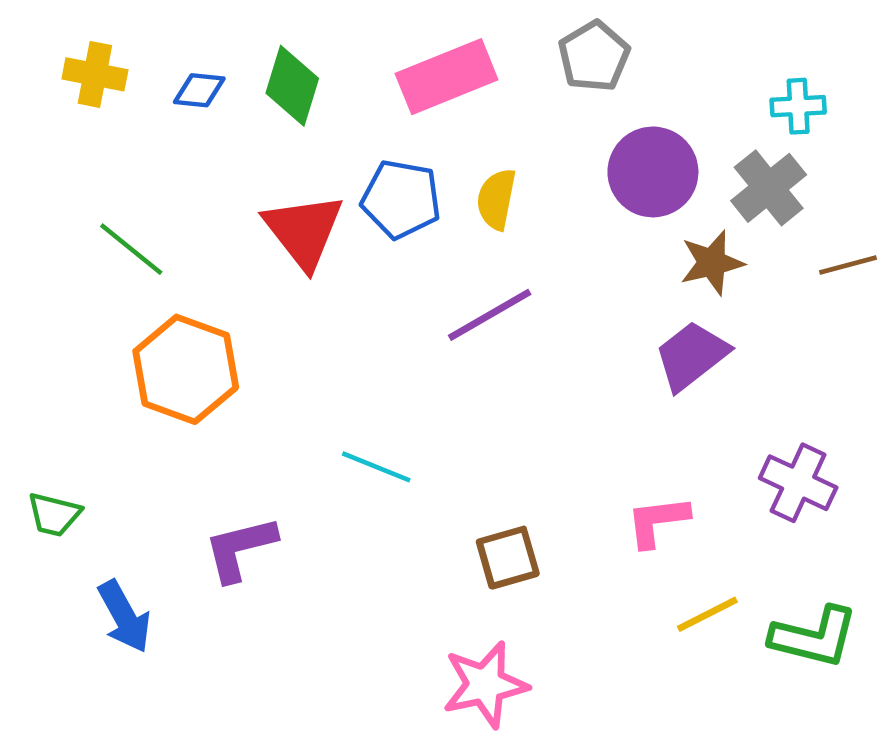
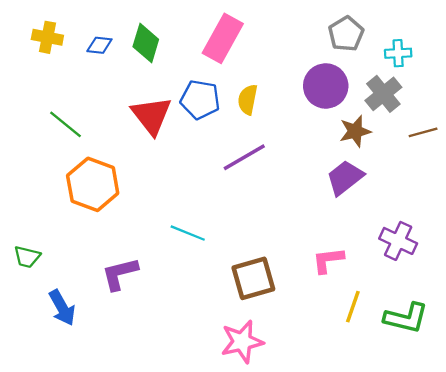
gray pentagon: (594, 56) -> (346, 34), moved
pink rectangle: (447, 77) -> (223, 38), turned -39
brown square: (508, 558) -> (253, 278), size x1.4
yellow line: (707, 614) -> (353, 307), turned -44

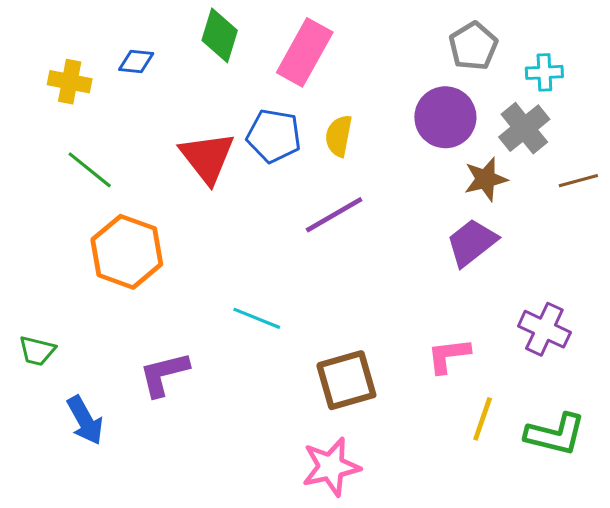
yellow cross: (47, 37) -> (70, 82), moved
green diamond: (146, 43) -> (220, 35), moved

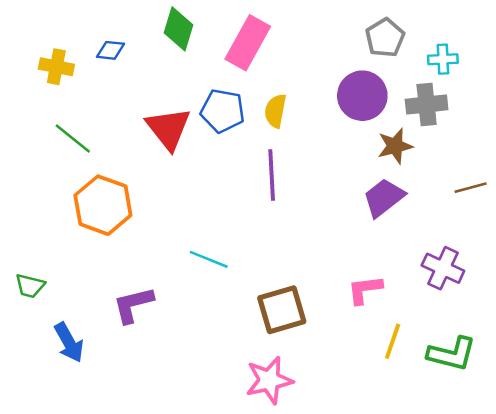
gray cross: (524, 128) -> (427, 104), turned 33
brown line: (578, 181) -> (471, 188), moved
purple line: (334, 215) -> (272, 175), turned -63

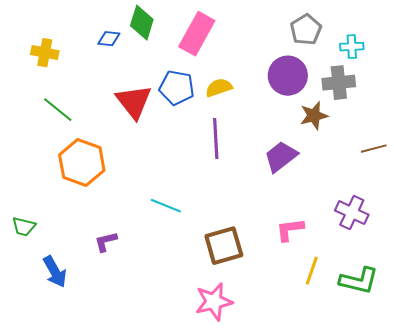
blue diamond: (110, 50) -> (109, 39), moved
yellow semicircle: (275, 111) -> (219, 88), turned 60
purple trapezoid: (384, 198) -> (281, 157), moved
purple L-shape: (133, 305) -> (106, 242), size x0.7

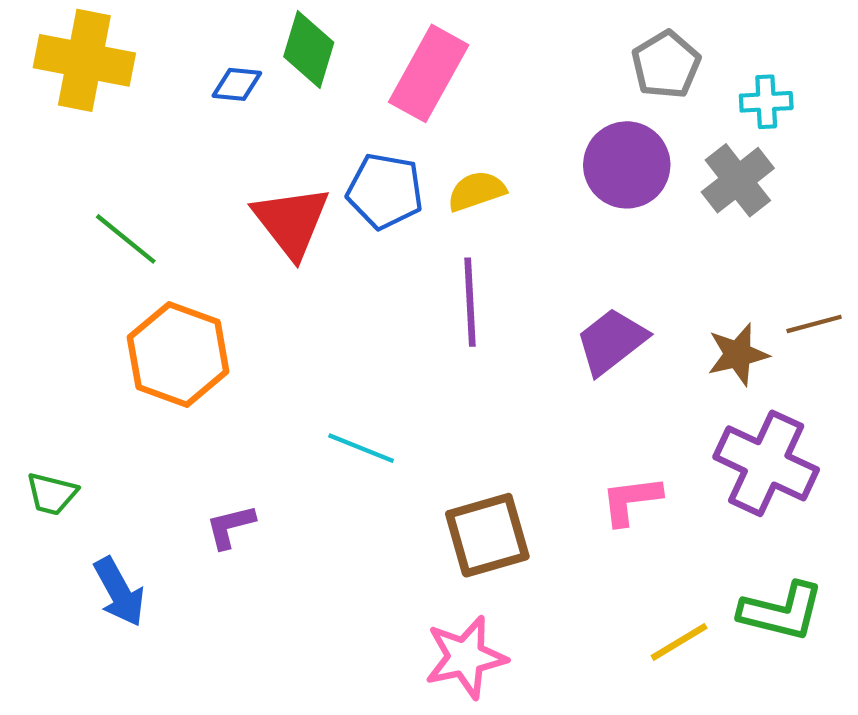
yellow cross: (45, 53) -> (84, 60), moved, size x1.6
gray cross: (339, 83) -> (738, 180), turned -32
brown star: (314, 116) -> (738, 354), moved
purple cross: (352, 213) -> (766, 463), size x1.4
yellow line: (312, 271) -> (679, 642), moved, turned 40

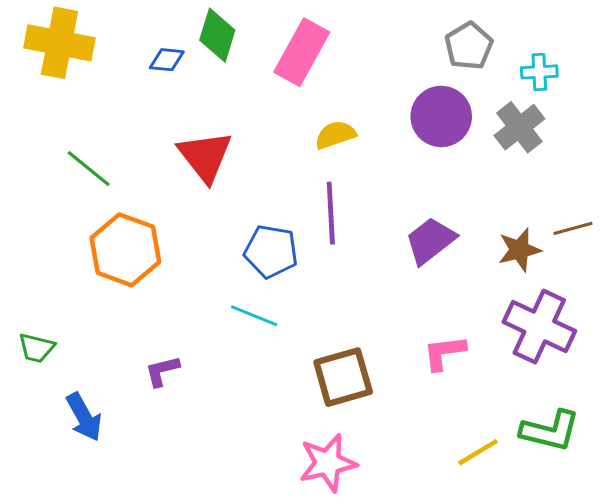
blue pentagon: (385, 191) -> (271, 251), moved

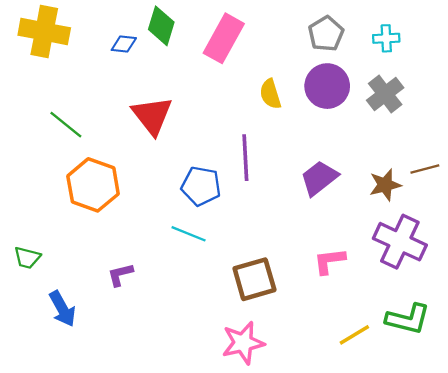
gray pentagon: (469, 46) -> (326, 34), moved
cyan cross: (539, 72) -> (386, 38), moved
yellow semicircle: (335, 135) -> (270, 94), moved, turned -88

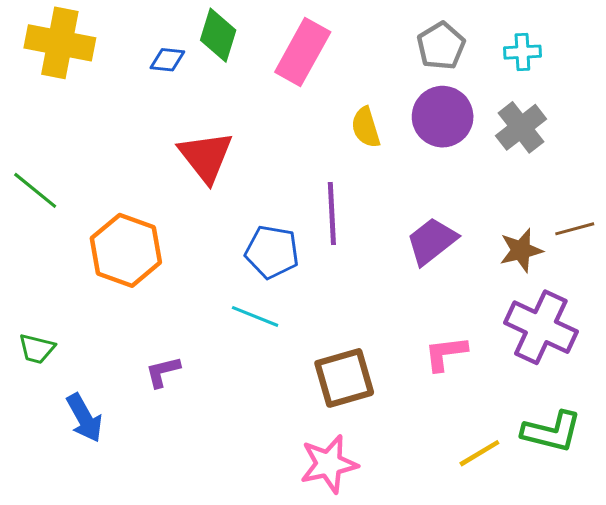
green line: (66, 125) -> (35, 190), moved

